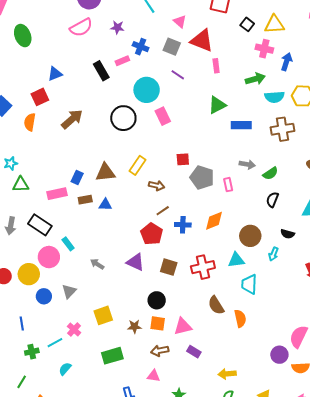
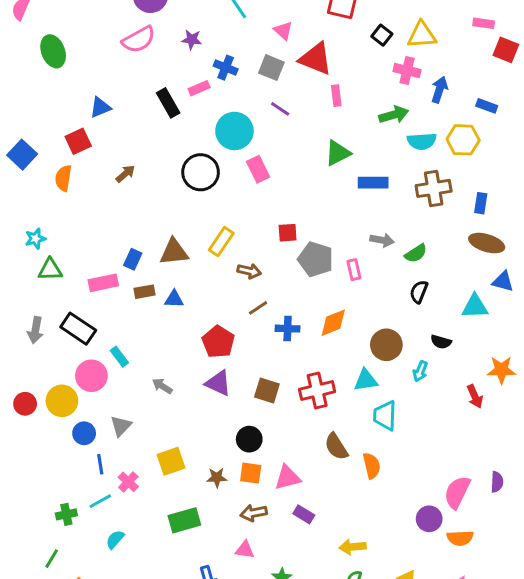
brown arrow: (72, 119) -> (125, 174), size x0.6
red pentagon: (152, 234) -> (218, 342), moved
blue line: (22, 323) -> (100, 464), moved

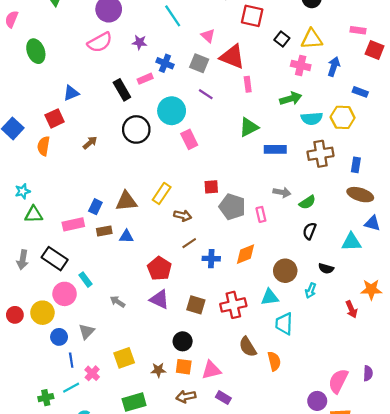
blue arrow: (439, 90) -> (334, 67), moved
black circle: (201, 172) -> (136, 129), moved

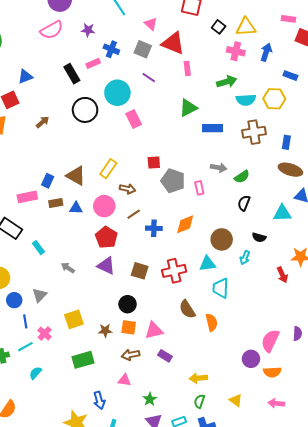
brown triangle: (126, 201) -> (76, 176), turned 35
pink circle: (65, 294) -> (104, 206), moved

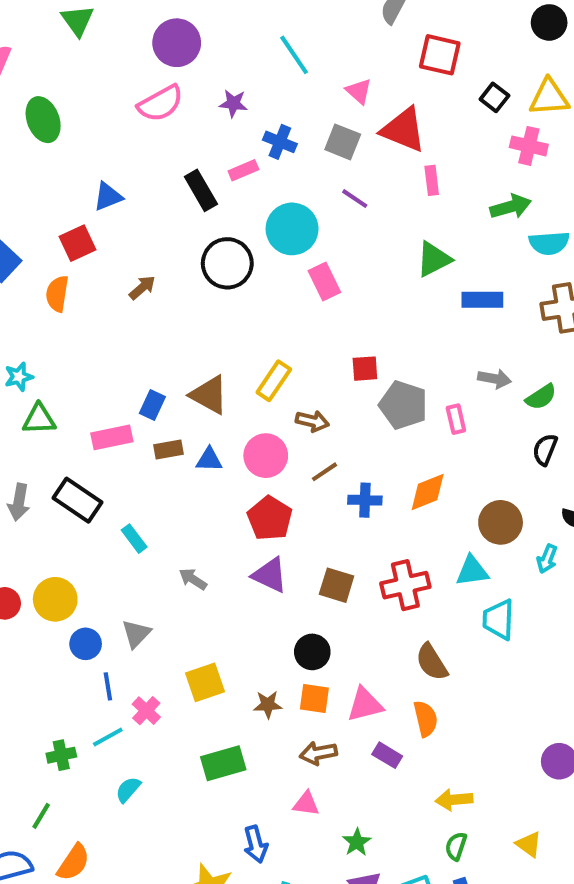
orange semicircle: (212, 322) -> (426, 719), moved

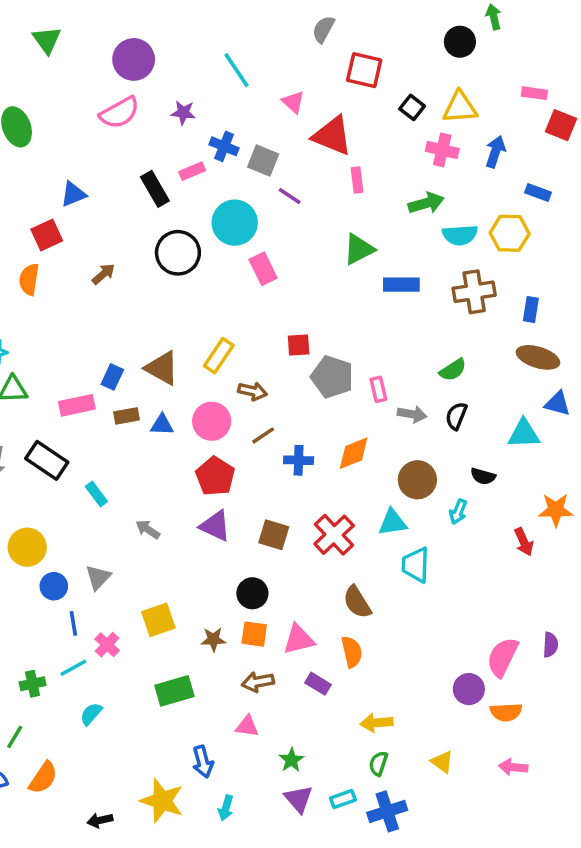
gray square: (343, 142) -> (263, 161), moved
gray arrow: (494, 379) -> (412, 414), moved
red cross: (405, 585) -> (334, 535), turned -30

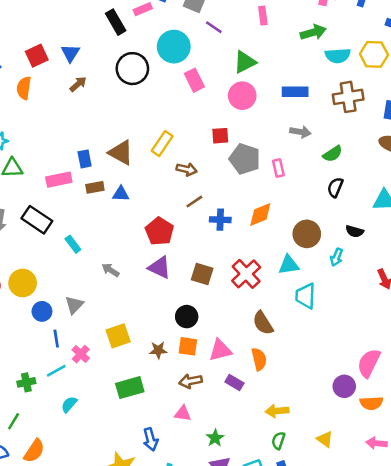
blue triangle: (73, 194) -> (70, 53), moved, turned -36
green triangle: (359, 249) -> (245, 62), moved
blue rectangle: (112, 377) -> (85, 159), turned -36
gray arrow: (412, 414) -> (300, 132), moved
pink circle: (212, 421) -> (242, 96), moved

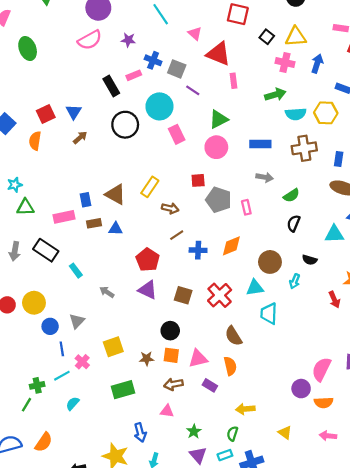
green line: (14, 421) -> (26, 405), moved
green semicircle: (278, 441) -> (232, 434), moved

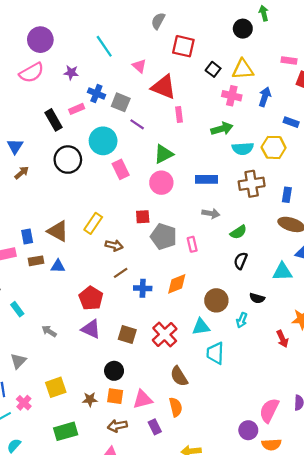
purple rectangle: (210, 385) -> (155, 427), turned 32

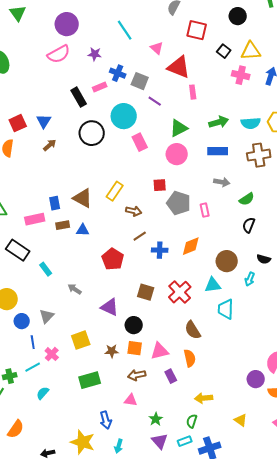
black circle: (243, 29) -> (238, 16), moved
green arrow: (222, 129) -> (219, 122), moved
purple triangle: (91, 329) -> (110, 307), moved

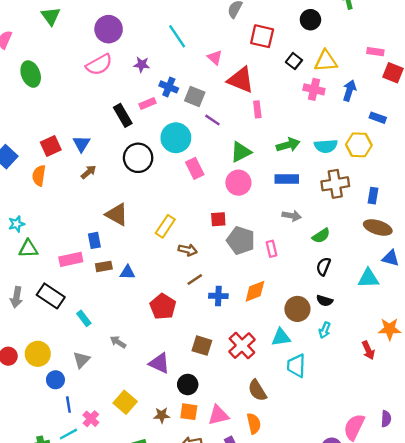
brown triangle: (83, 198) -> (117, 214), moved
black semicircle: (264, 259) -> (325, 301), moved
gray triangle: (47, 316) -> (81, 360), moved
yellow square: (81, 340) -> (125, 402), turned -30

